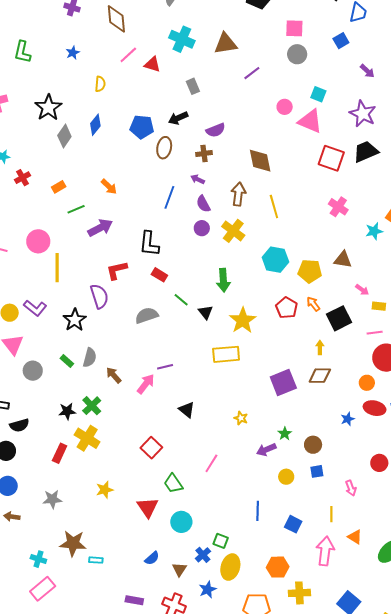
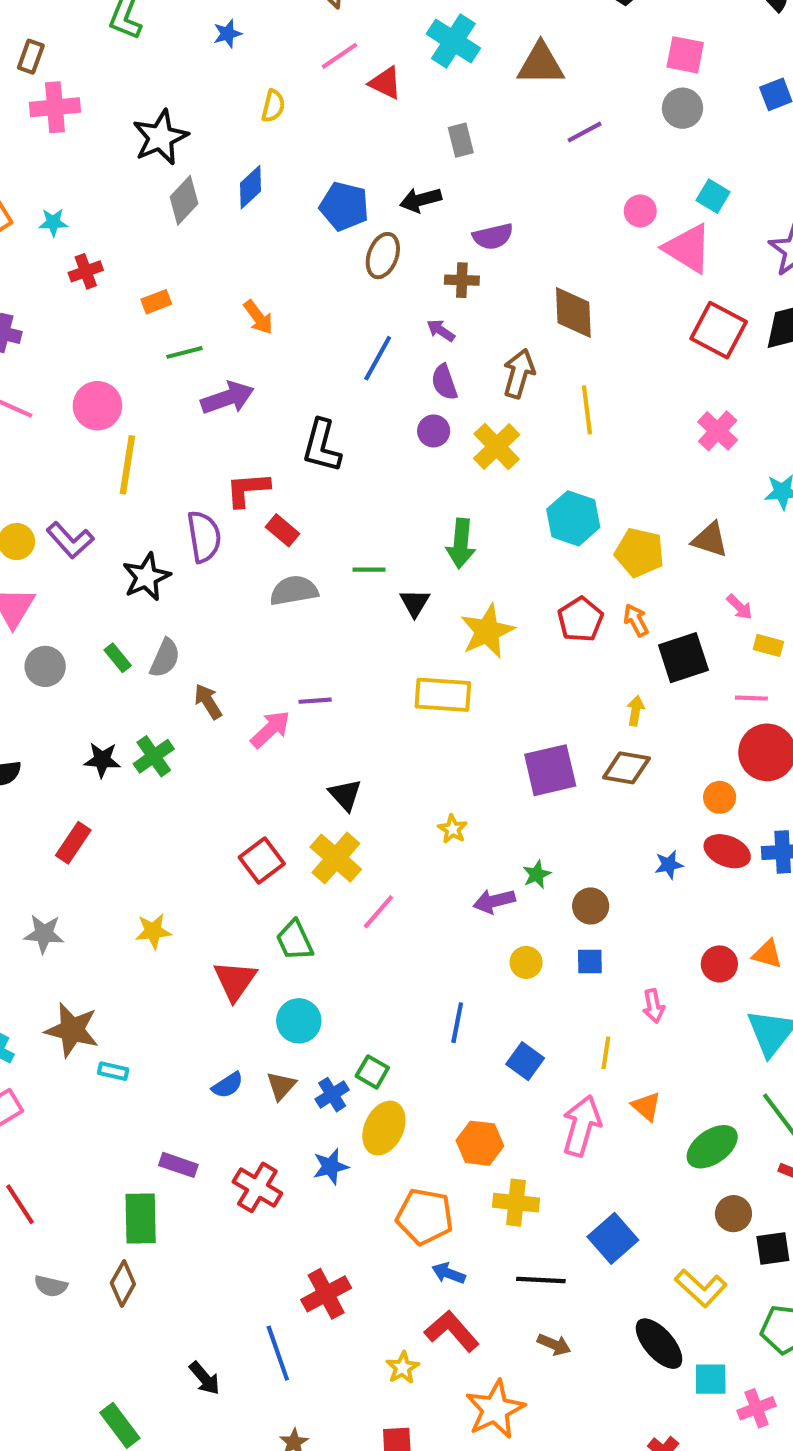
red rectangle: (159, 275) -> (282, 530), moved
green line: (181, 300) -> (369, 570), turned -49
yellow cross: (87, 438) -> (336, 858), moved
brown triangle: (179, 569) -> (281, 1086), moved

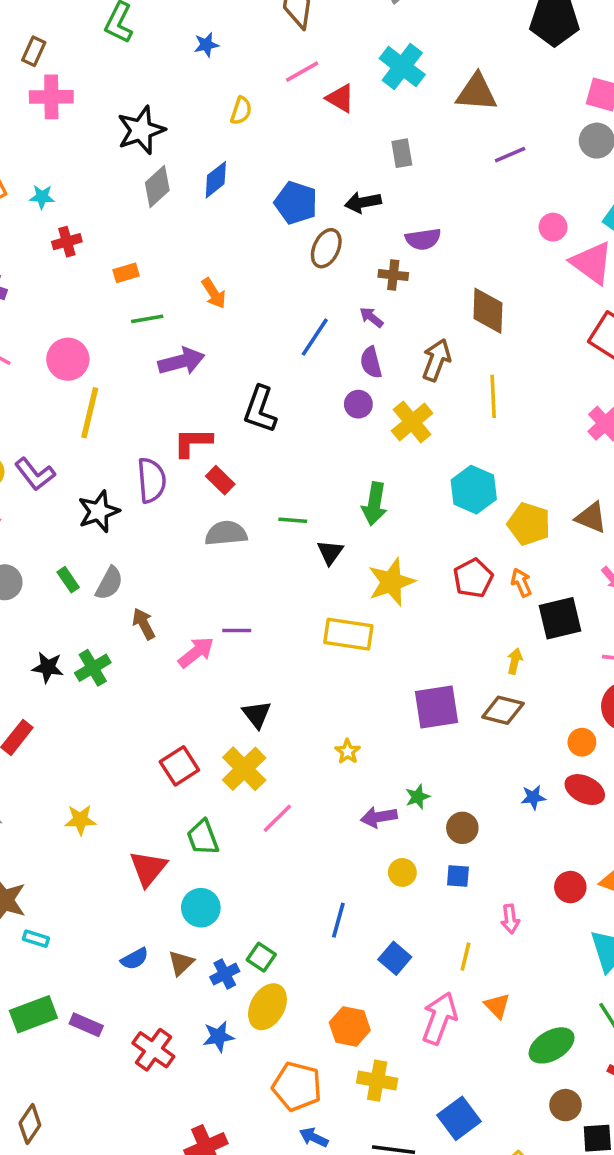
green rectangle: (141, 1219) -> (33, 1014), moved, turned 66

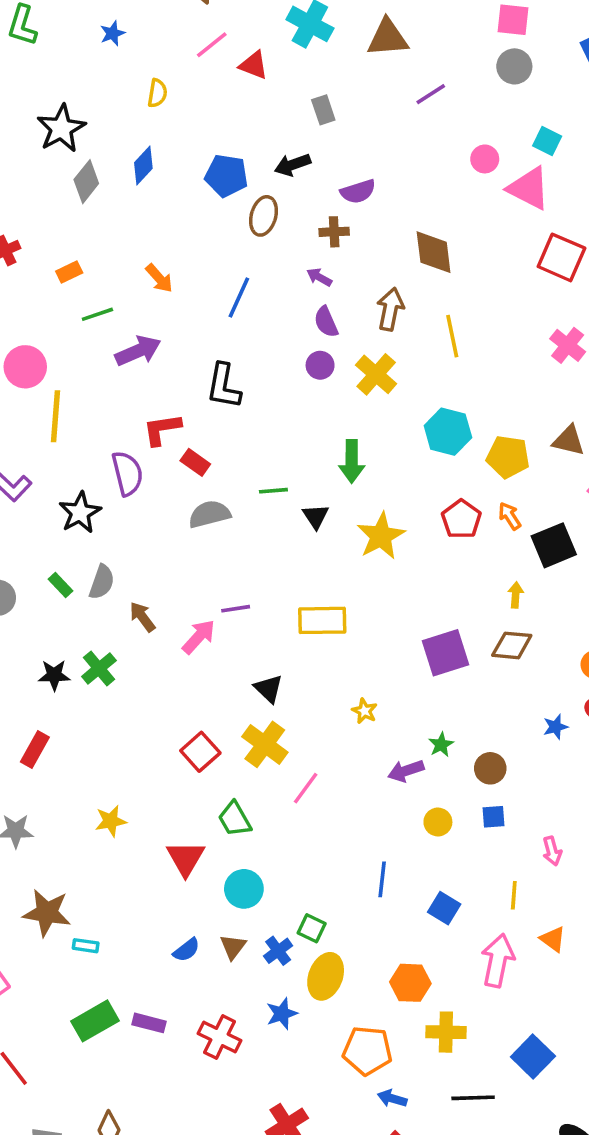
blue line: (315, 337) -> (239, 298), moved
yellow rectangle: (348, 634) -> (322, 620), moved

